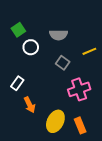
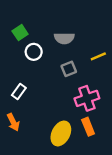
gray square: (63, 63) -> (69, 69), turned 32
orange arrow: (30, 105) -> (13, 122), moved
orange rectangle: (80, 125) -> (88, 127), moved

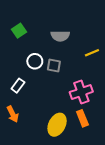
white circle: (34, 52) -> (35, 61), moved
gray square: (69, 69) -> (54, 66), moved, turned 32

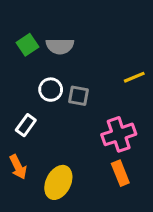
gray semicircle: (60, 36) -> (60, 46), moved
yellow ellipse: (57, 125) -> (58, 182), moved

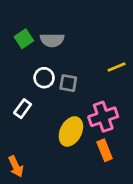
orange arrow: (18, 167) -> (16, 166), moved
yellow ellipse: (58, 182) -> (71, 131), moved

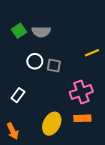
white rectangle: (23, 109) -> (18, 95), moved
yellow ellipse: (71, 131) -> (52, 124), moved
orange rectangle: (105, 150) -> (82, 118), turned -70

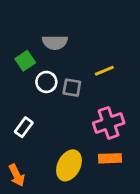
green square: (19, 31) -> (25, 61), moved
yellow line: (92, 53) -> (104, 71), moved

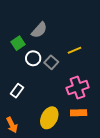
gray semicircle: (55, 42) -> (39, 30), turned -48
gray square: (72, 88) -> (51, 62), turned 32

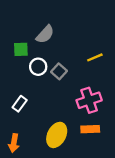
green square: (18, 43) -> (21, 49), turned 32
yellow line: (75, 50) -> (95, 57), moved
orange arrow: (12, 125) -> (14, 143), turned 35

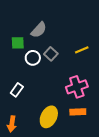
gray square: (59, 71) -> (51, 54), moved

